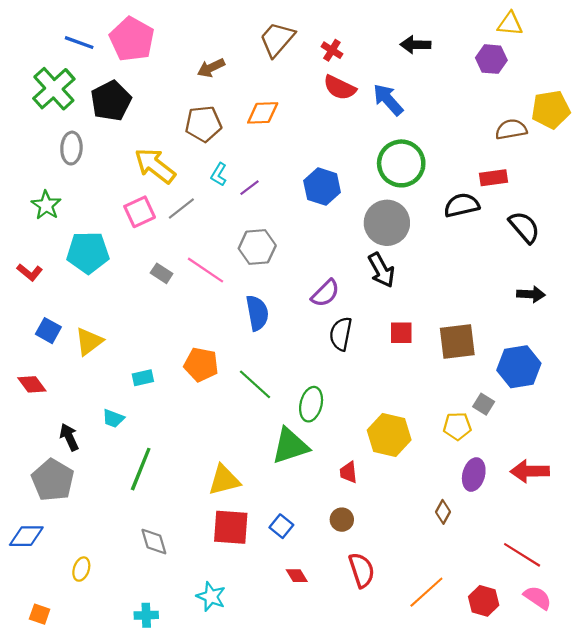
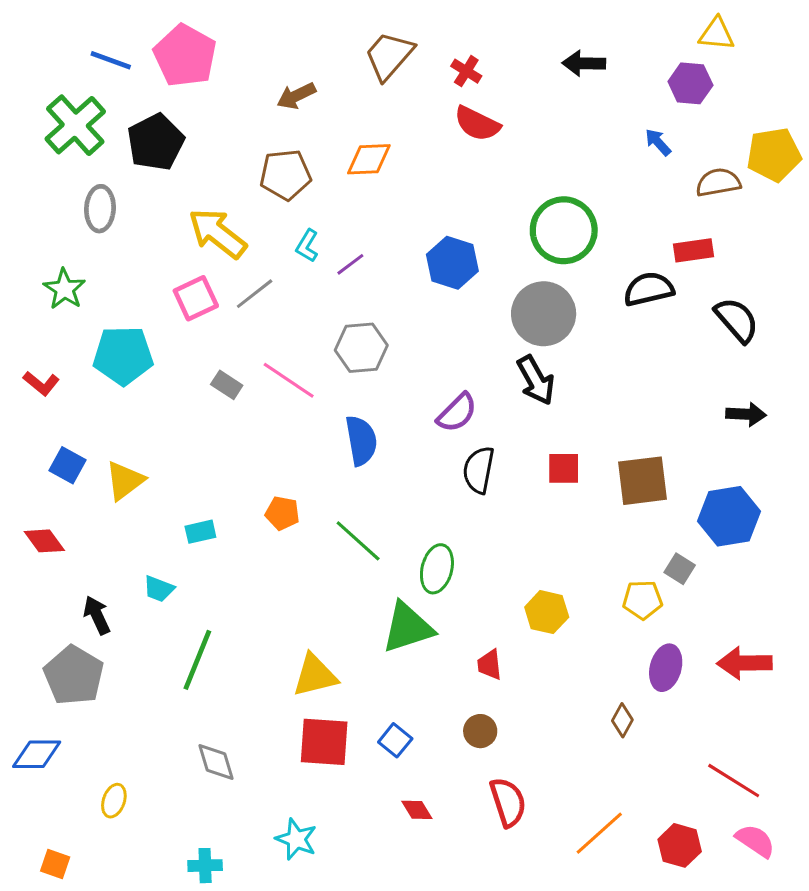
blue arrow: (388, 100) -> (658, 142), moved, size x0.6
orange pentagon: (201, 365) -> (282, 513), size x0.7
yellow hexagon: (389, 435) -> (547, 612), size x0.7

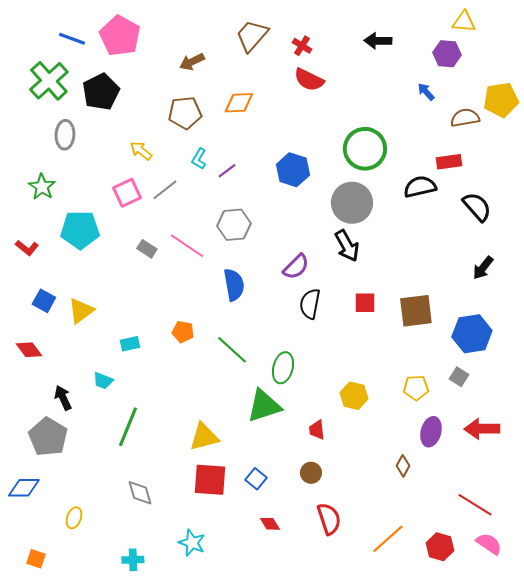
yellow arrow: (217, 233) -> (141, 151), size x0.6
black arrow: (746, 414) -> (483, 268), turned 125
gray square: (680, 569) -> (459, 377), moved

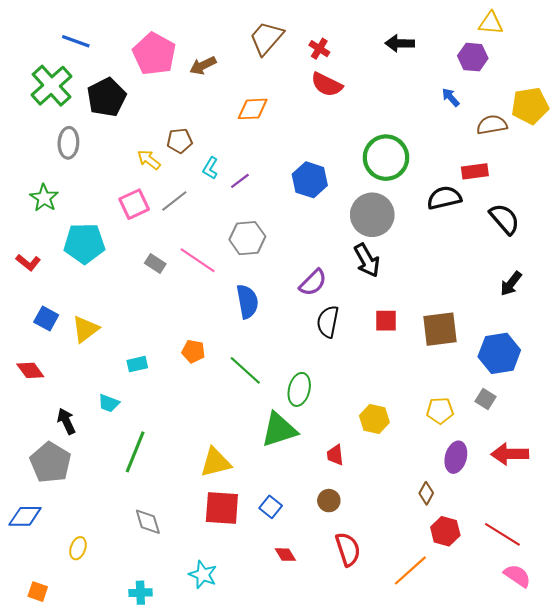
pink pentagon: (120, 36) -> (154, 54), moved
brown pentagon: (185, 113) -> (180, 141), moved, size x0.7
red hexagon: (440, 547) -> (445, 531), moved

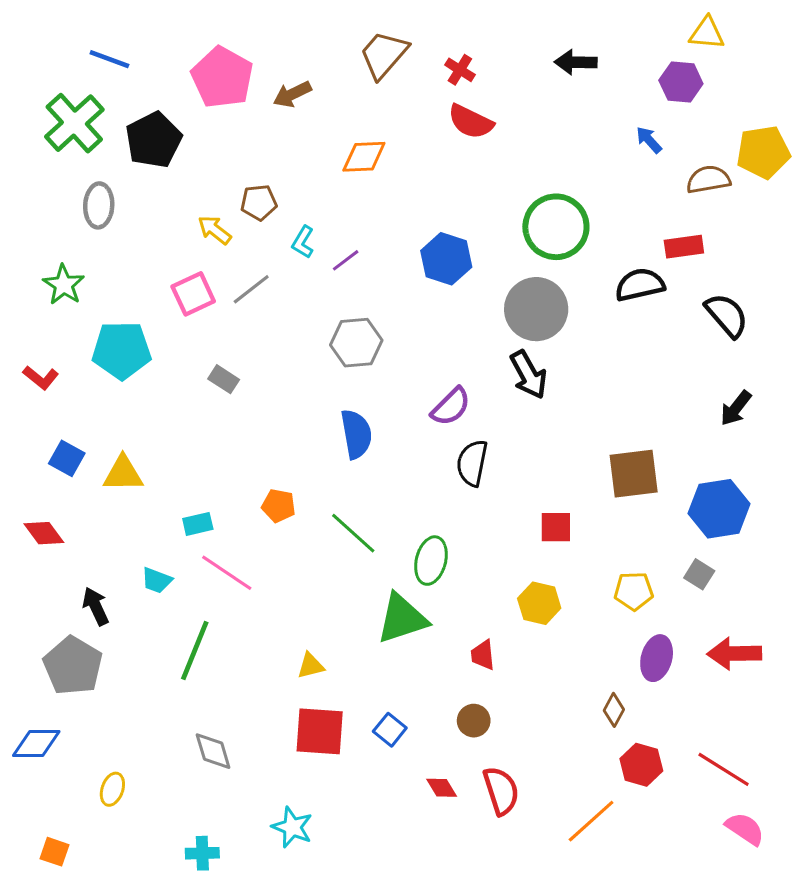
pink line: (198, 260) -> (227, 573), moved
red square: (386, 321) -> (556, 527), moved
yellow triangle: (85, 329) -> (123, 474), turned 36
yellow triangle: (216, 462) -> (311, 666), size x0.6
red diamond: (285, 555) -> (442, 788), moved

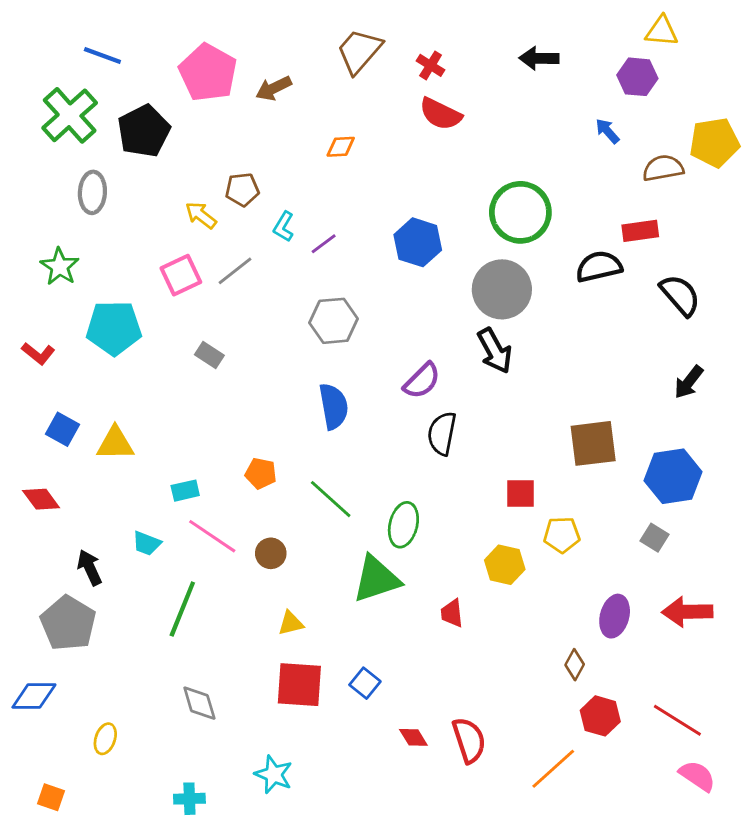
orange diamond: (364, 157) -> (341, 147), size x0.7
yellow pentagon: (634, 591) -> (562, 535), moved
brown circle: (474, 721) -> (271, 553), moved

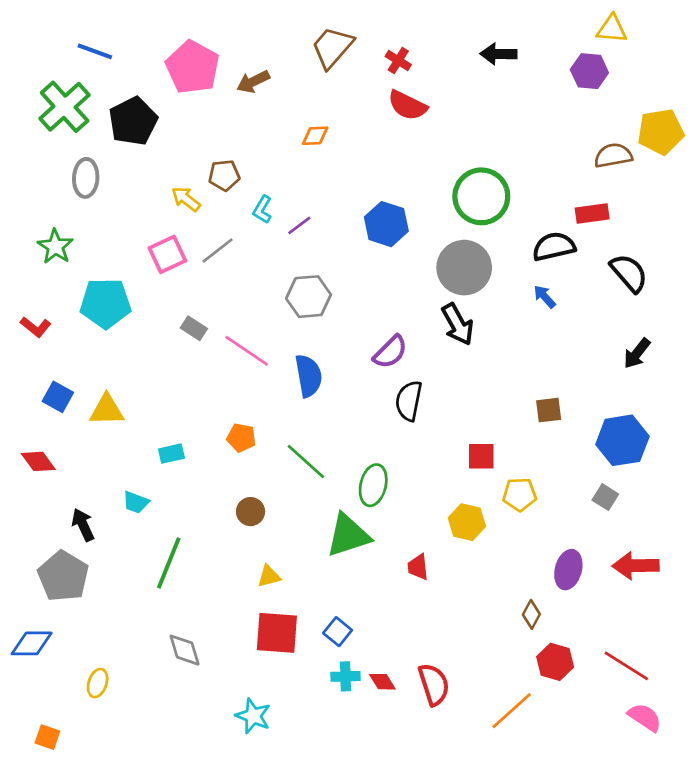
blue arrow: (607, 131) -> (545, 297), moved
brown square: (593, 443) -> (549, 410), size x0.6
pink line: (212, 536) -> (247, 351), moved
cyan cross: (189, 799) -> (345, 676), moved

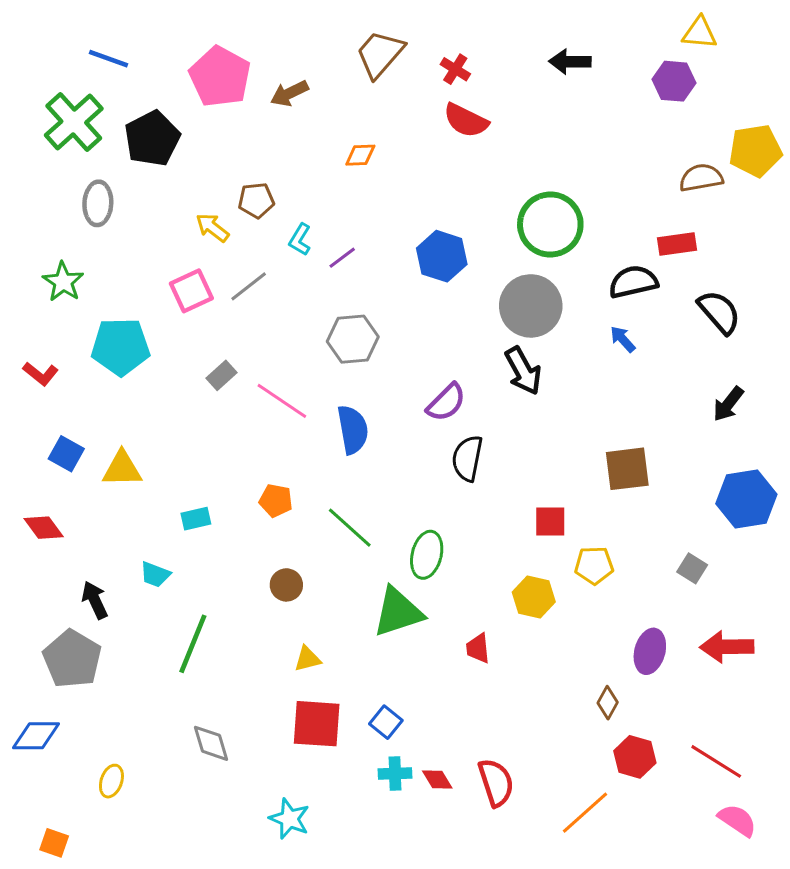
gray rectangle: (194, 328) -> (222, 375), turned -75
brown square: (549, 410) -> (627, 469), size x1.5
blue hexagon: (622, 440) -> (746, 499), moved

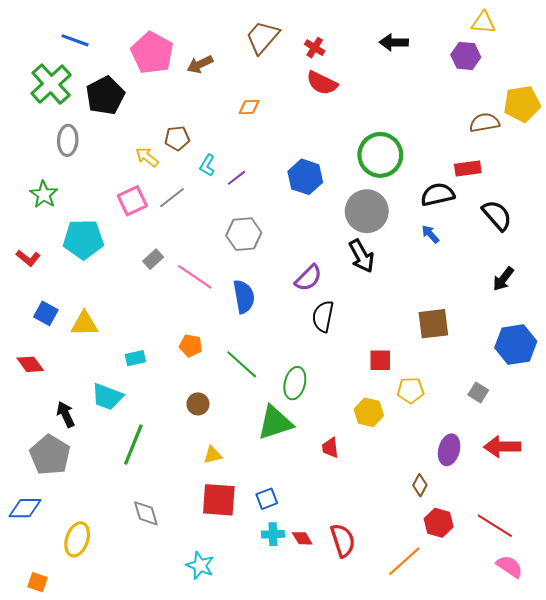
cyan trapezoid: (155, 574) -> (107, 397), size x1.5
blue square: (386, 722) -> (267, 499), turned 30
yellow ellipse: (111, 781) -> (77, 539), size x1.5

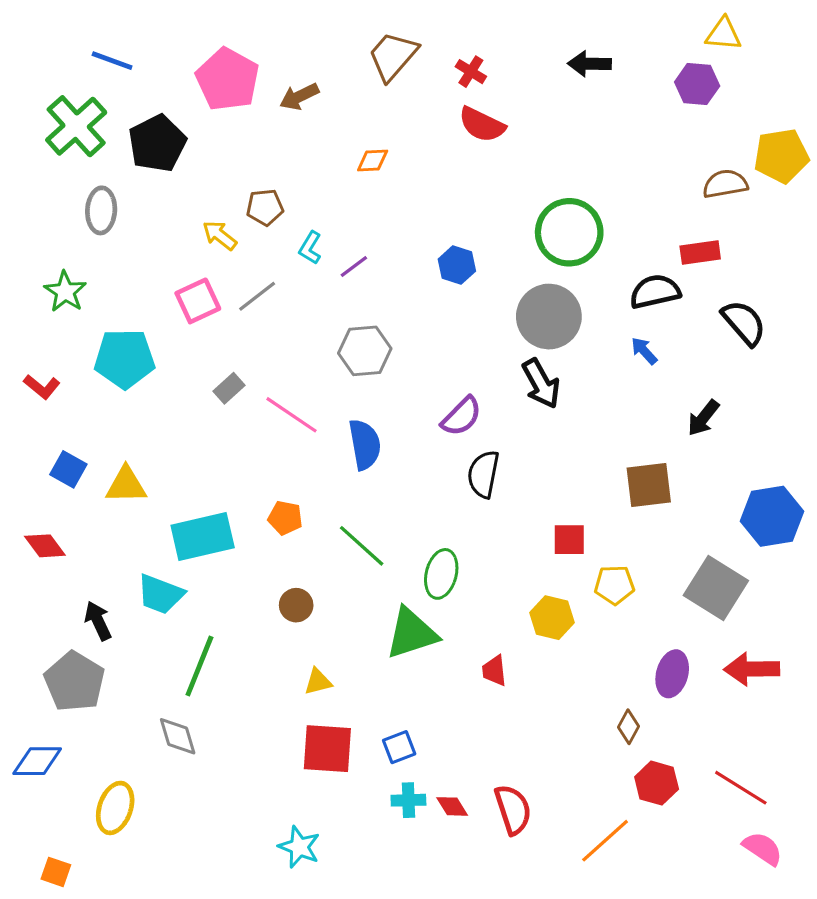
blue hexagon: (305, 177) -> (457, 265), size x0.7
black arrow: (503, 279) -> (703, 418), moved
cyan rectangle: (135, 358) -> (203, 536), size x2.0
gray square: (478, 392) -> (716, 588), size x2.0
gray diamond: (146, 513) -> (178, 736), moved

